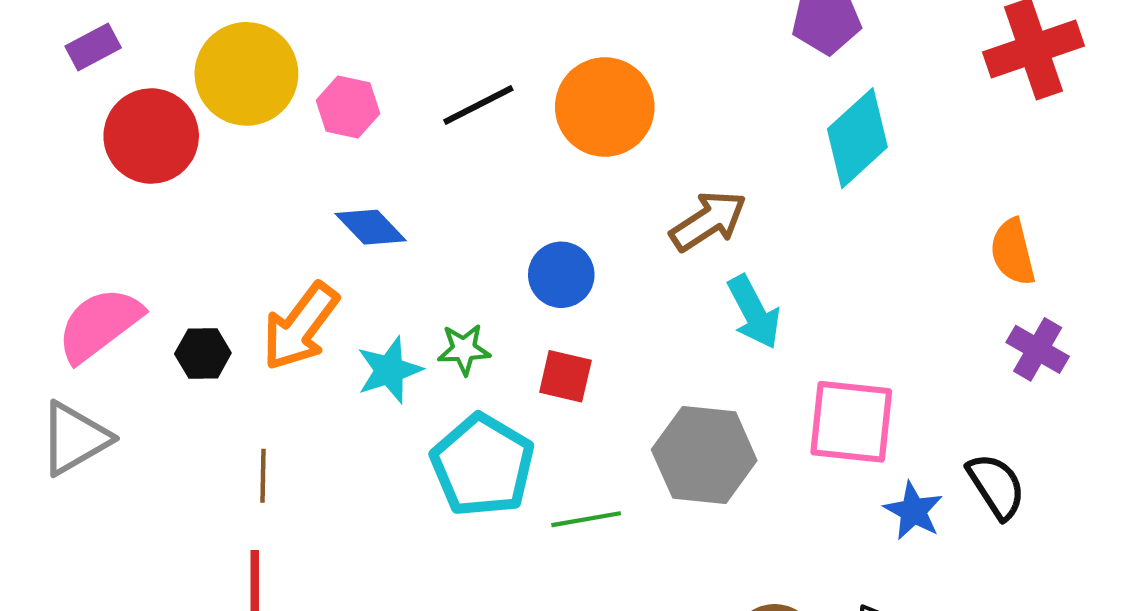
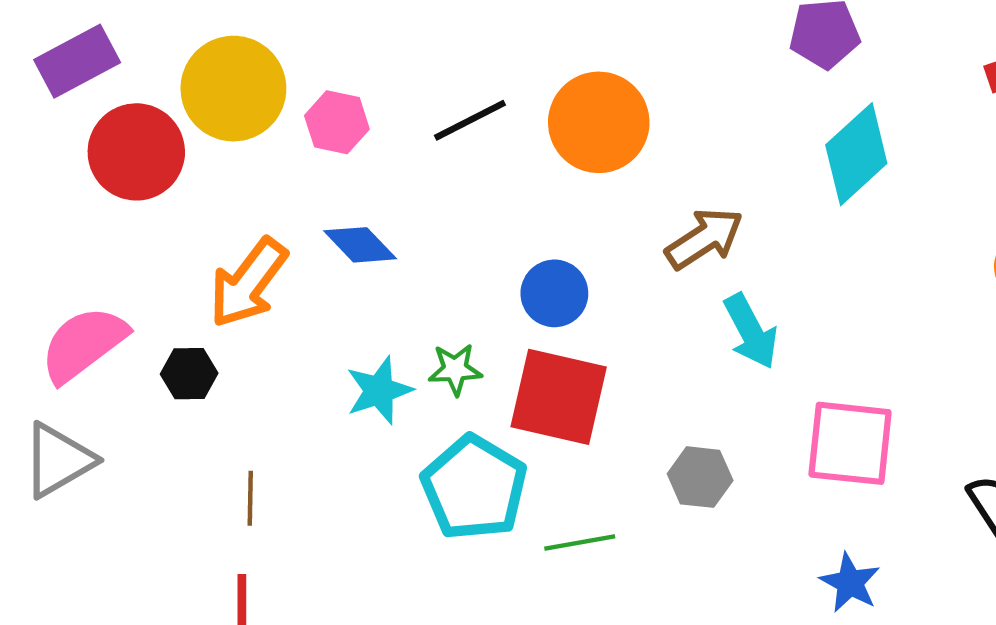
purple rectangle: (93, 47) -> (77, 61), size x1.5
orange arrow: (300, 327) -> (248, 283), moved
red square: (565, 376) -> (559, 397), size x1.8
gray hexagon: (704, 455) -> (700, 477), size x0.6
blue star: (913, 511) -> (850, 583), moved

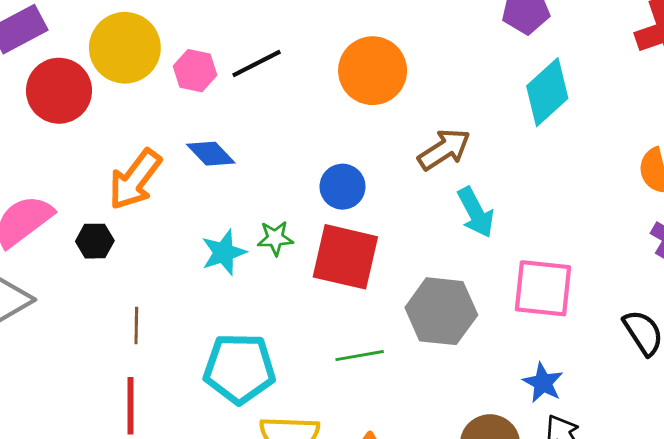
black line: (470, 120) -> (257, 63), moved
gray hexagon: (700, 477) -> (441, 311), size x1.6
cyan pentagon: (474, 488) -> (239, 368), moved, turned -30

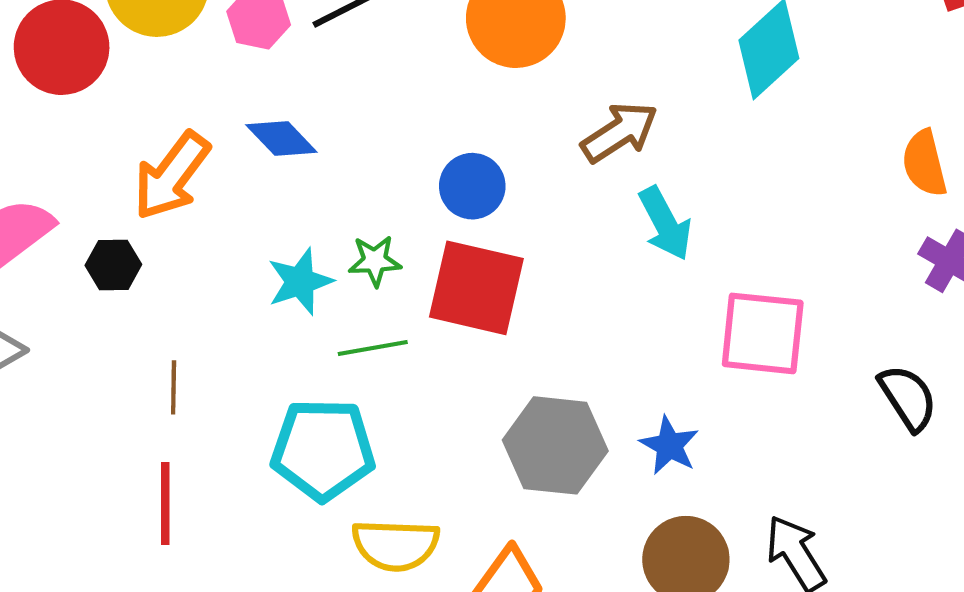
gray hexagon: (441, 311) -> (555, 445), moved
green line: (360, 356) -> (373, 348), moved
blue star: (543, 383) -> (669, 445), moved

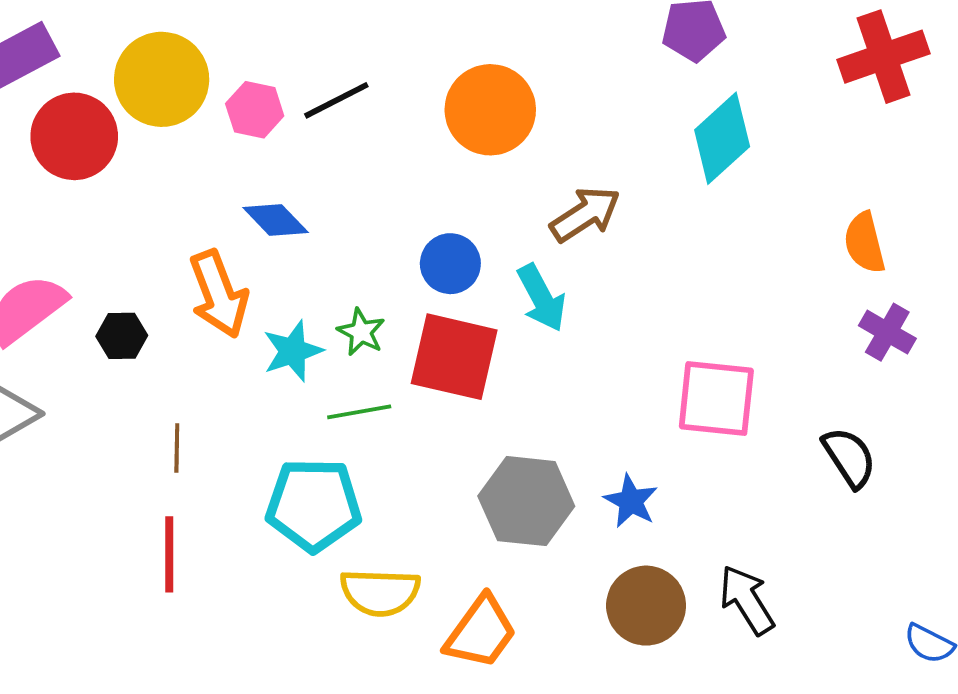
orange arrow: (171, 176) -> (219, 294), moved, turned -58
cyan arrow: (665, 223) -> (542, 298), moved
green star: (375, 261) -> (361, 332), turned 30

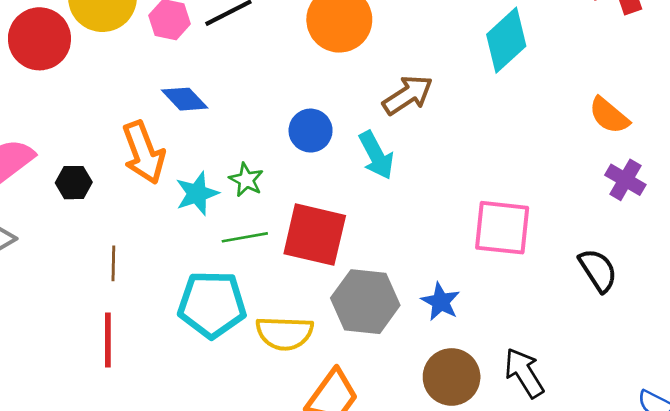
orange semicircle: (865, 243) -> (609, 115), turned -36
red square: (454, 357) -> (315, 235), moved
yellow semicircle: (380, 592) -> (285, 333), moved

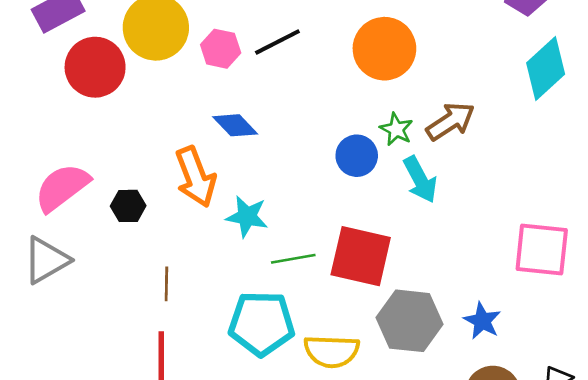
green star: (246, 180) -> (396, 129), moved
cyan star: (197, 194) -> (247, 216), turned 30

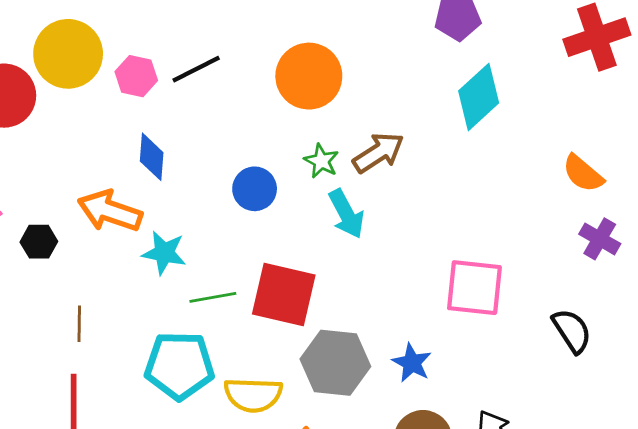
blue diamond: (235, 125) -> (152, 157), turned 48
blue circle: (357, 156) -> (255, 189), moved
orange arrow: (195, 177) -> (110, 211), turned 130

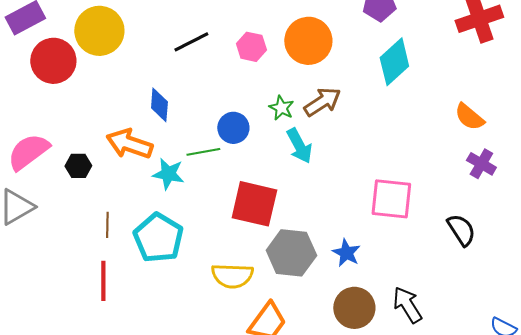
pink hexagon: (136, 76) -> (251, 47), moved
orange circle: (309, 76) -> (308, 41), moved
green line: (213, 297) -> (203, 152), moved
cyan pentagon: (179, 366) -> (158, 238), moved, turned 30

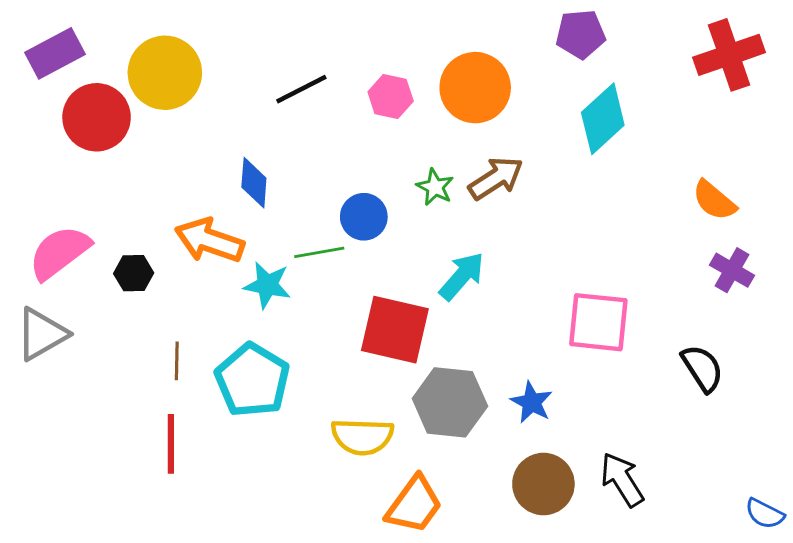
cyan arrow: (299, 146) -> (462, 276), moved, turned -111

